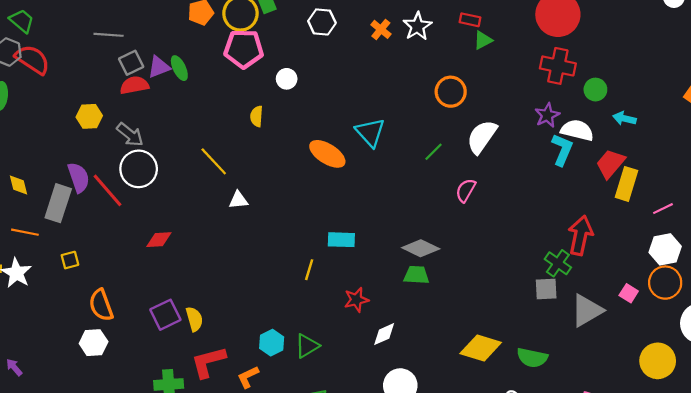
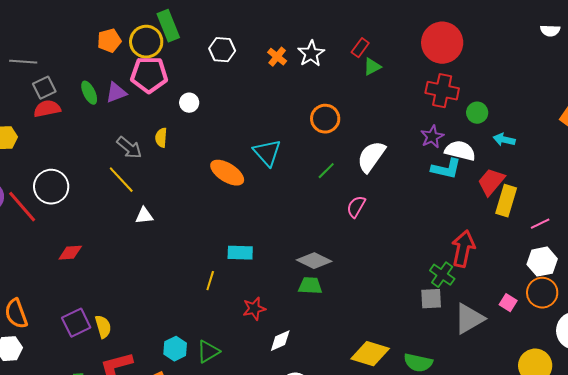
red rectangle: (470, 20) -> (360, 48), turned -66
purple triangle: (159, 67) -> (116, 93), moved
orange circle: (451, 92) -> (325, 119), moved
gray arrow: (130, 135) -> (129, 148), moved
cyan L-shape: (562, 150) -> (446, 169), turned 80

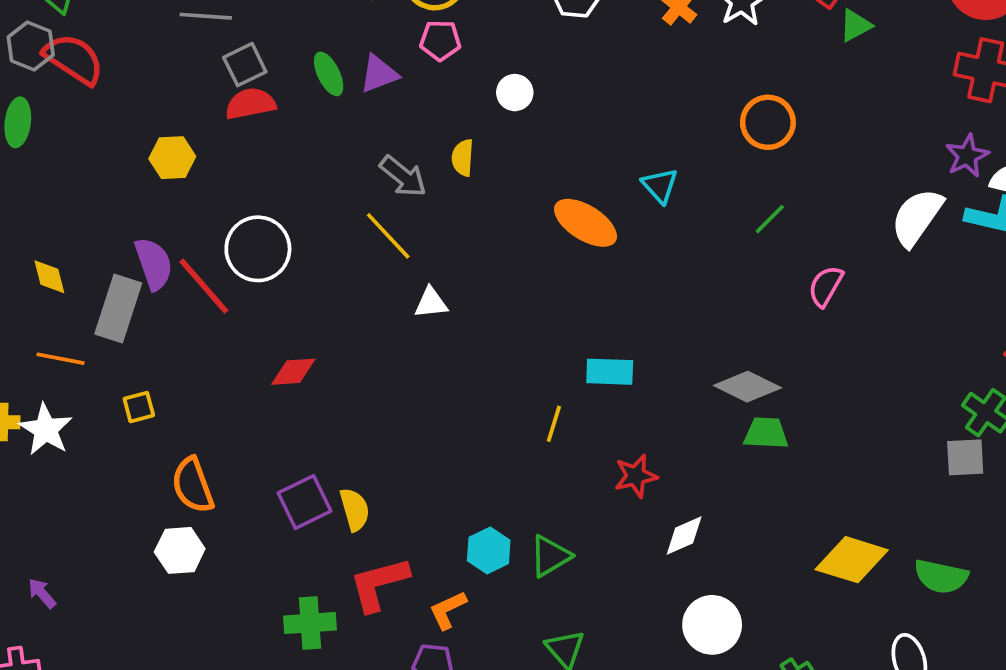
pink pentagon: (149, 75) -> (440, 40), size x0.6
cyan triangle: (267, 153) -> (660, 186), size x0.7
white semicircle: (371, 157) -> (917, 217), moved
green trapezoid: (310, 286) -> (766, 433), moved

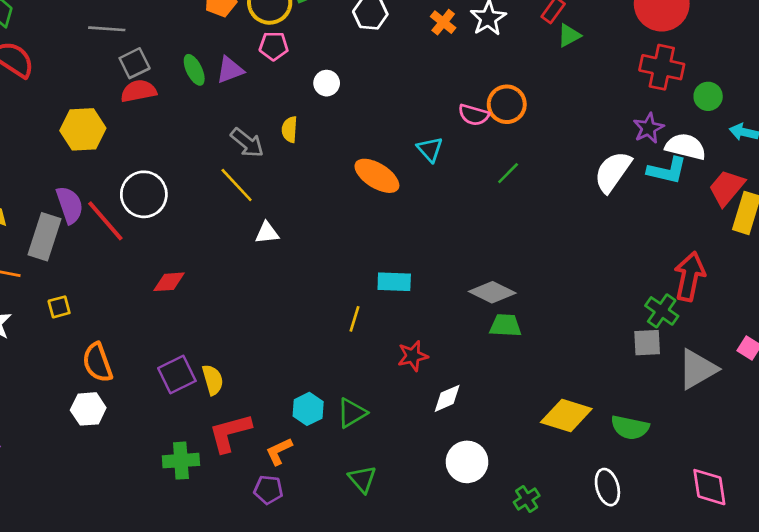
yellow hexagon: (172, 158) -> (83, 129), size x1.4
pink semicircle: (826, 286) -> (474, 115), moved, turned -104

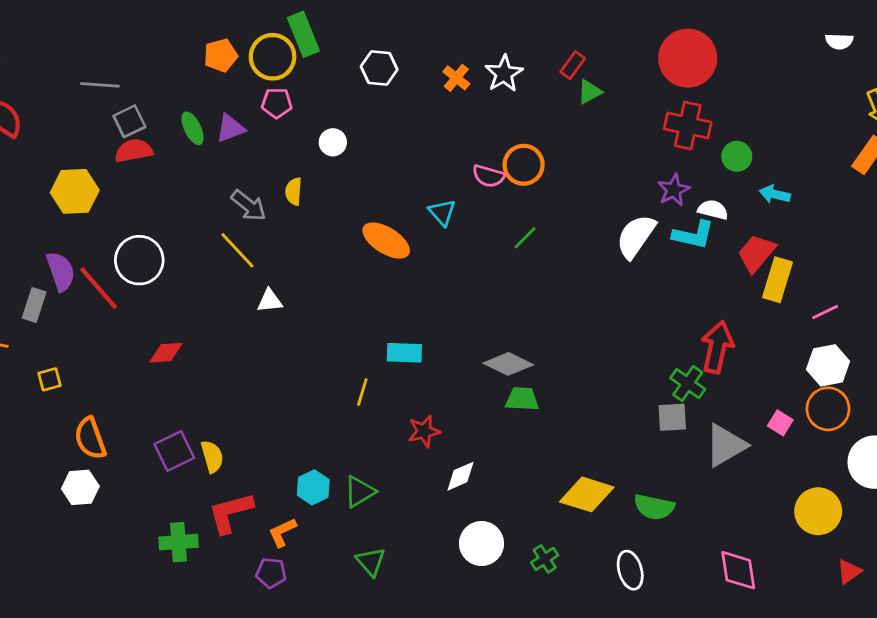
white semicircle: (686, 147) -> (713, 210), size x0.7
gray rectangle: (44, 237) -> (34, 305), size x0.7
green cross: (527, 499) -> (545, 559), moved

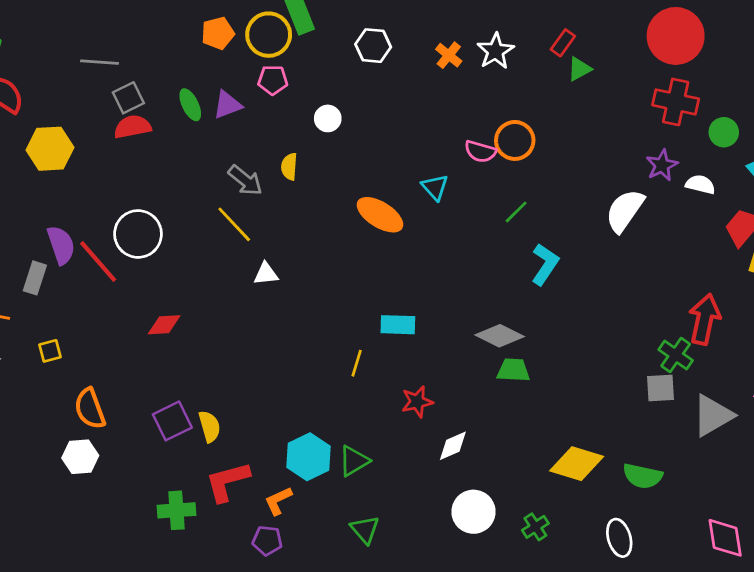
yellow hexagon: (75, 191) -> (50, 149), moved
cyan L-shape: (693, 235) -> (545, 264), moved, turned -69
cyan hexagon: (313, 487) -> (308, 457), size x1.4

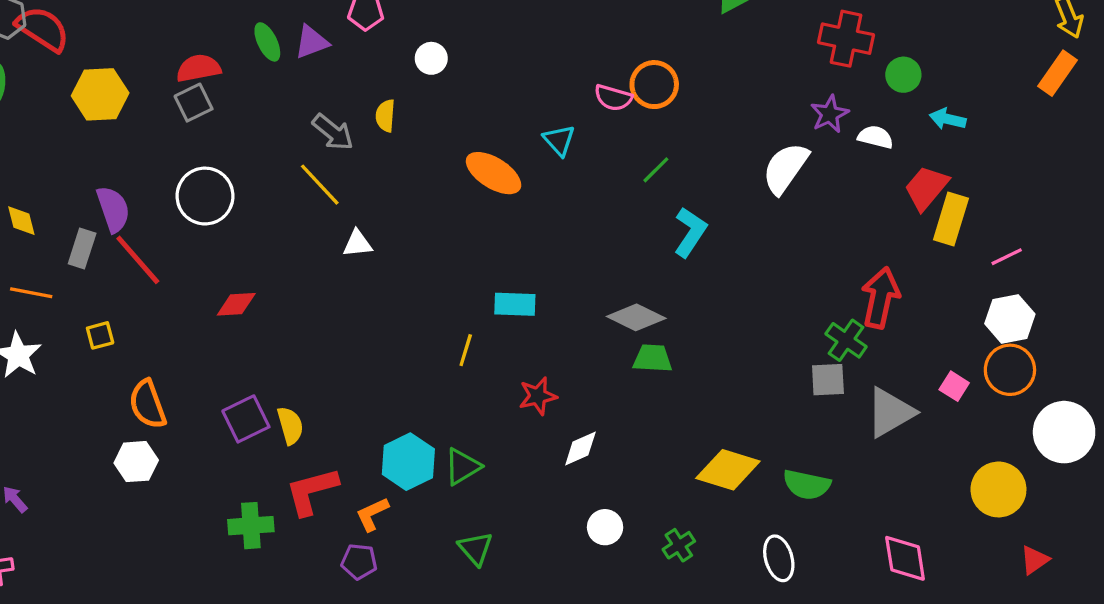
gray square: (128, 98) -> (194, 103), moved
red line: (98, 261) -> (138, 260), moved
white circle: (473, 512) -> (605, 527), size x0.7

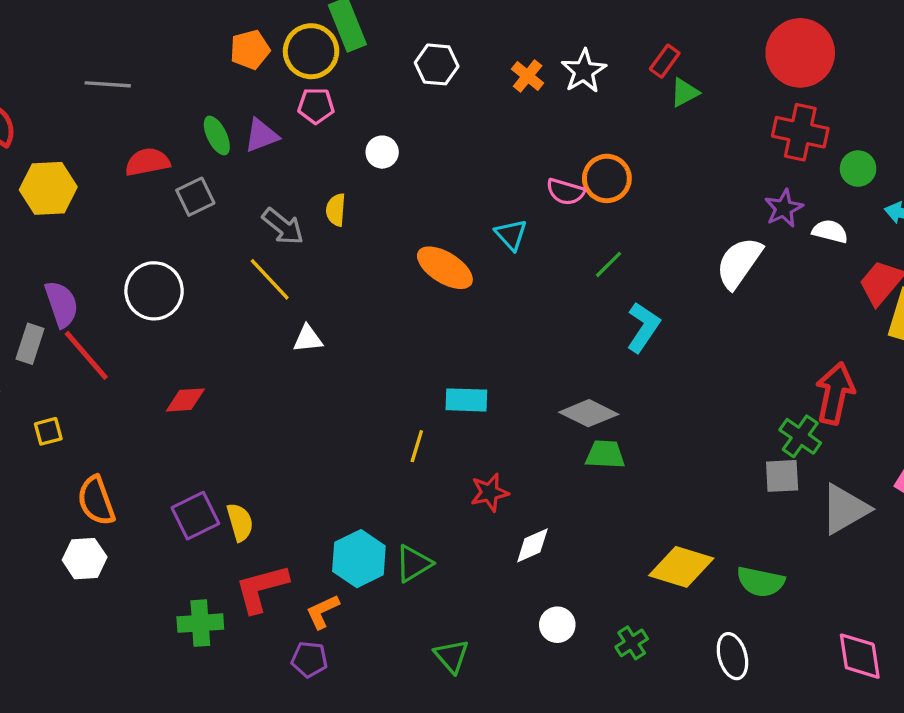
gray square: (194, 103) -> (195, 197), moved
green triangle: (476, 549) -> (452, 656), moved

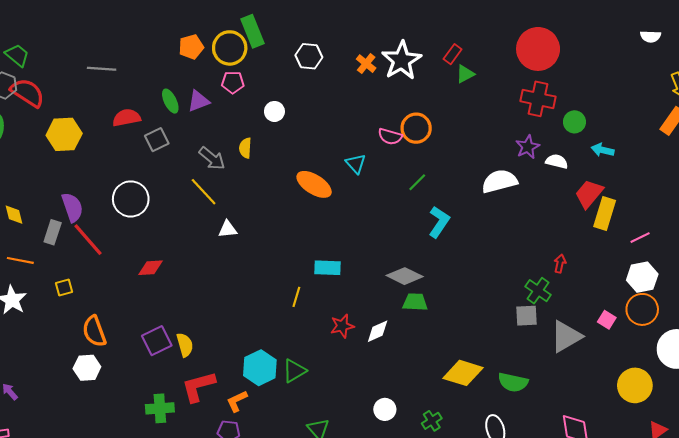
white star: (584, 71) -> (402, 60), size x1.4
white semicircle: (739, 263) -> (499, 181), turned 40
red arrow: (835, 393) -> (560, 264), size x0.5
white diamond: (532, 545) -> (378, 331), moved

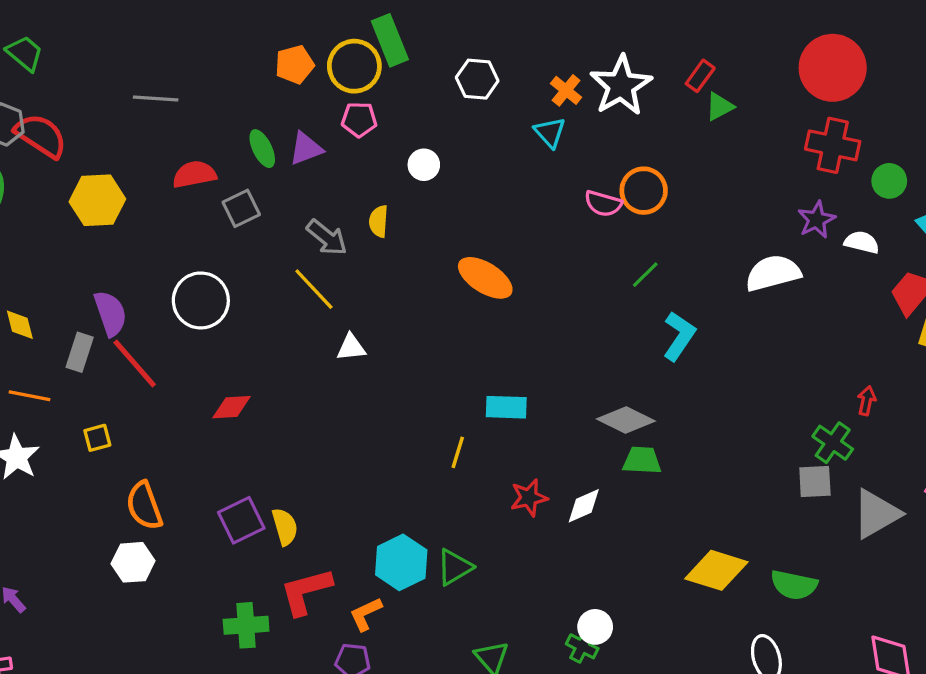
green trapezoid: (17, 55) -> (25, 53), moved
cyan triangle: (356, 164) -> (550, 132), moved
green cross: (432, 421) -> (582, 646), moved, turned -30

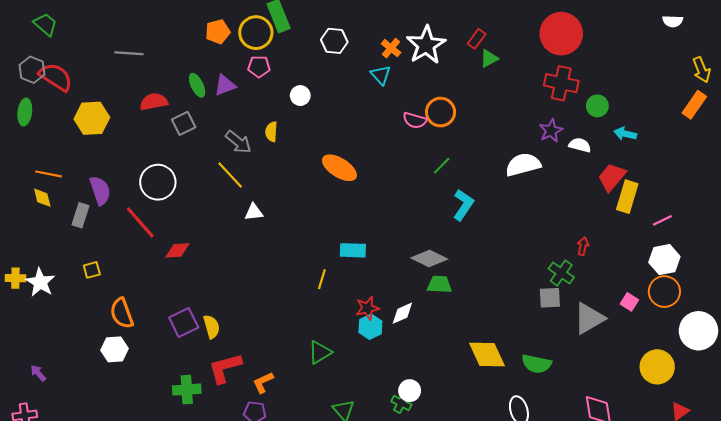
red line: (135, 364) -> (140, 222), moved
orange line: (30, 396) -> (48, 174), moved
cyan hexagon: (401, 562) -> (370, 327), moved, size x0.7
yellow diamond: (716, 570) -> (487, 354), turned 48

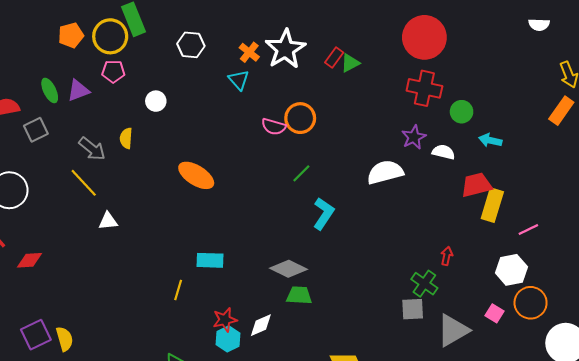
red rectangle: (477, 39) -> (334, 58), moved
red trapezoid: (612, 177) -> (476, 185), turned 36
white hexagon: (664, 260) -> (511, 270), moved

